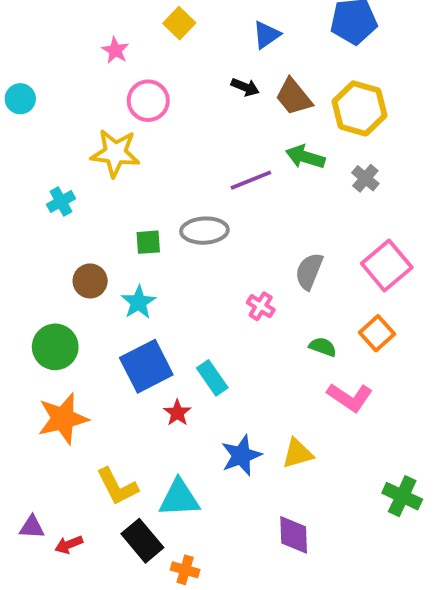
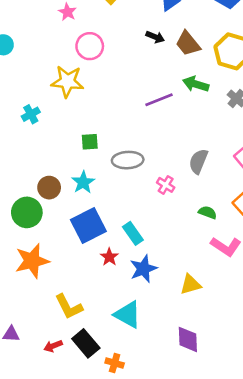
gray ellipse: (204, 231) -> (128, 160), moved
brown circle: (90, 281) -> (49, 188), moved
blue star: (241, 455) -> (143, 269), moved
cyan triangle: (179, 498) -> (128, 315), moved, turned 32
red arrow: (69, 545) -> (53, 346), moved

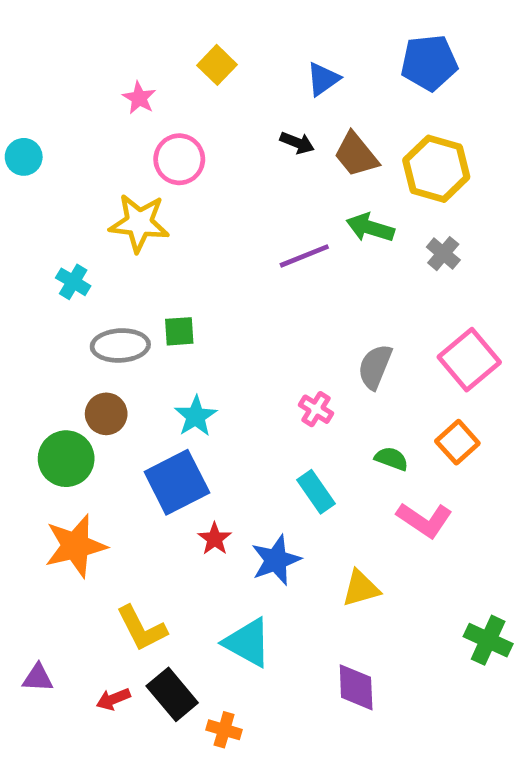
cyan cross: (31, 114) -> (73, 282), turned -30
gray ellipse: (128, 160) -> (120, 345), moved
cyan star: (83, 182) -> (196, 416), moved
cyan rectangle: (133, 233) -> (316, 492), moved

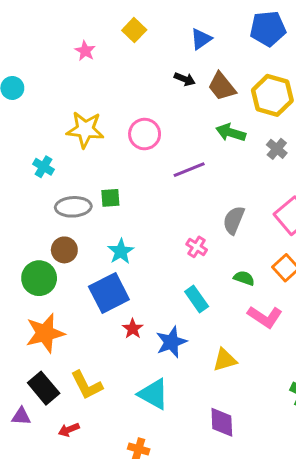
pink circle: (179, 159) -> (145, 134), moved
purple line: (304, 256) -> (189, 170), moved
black rectangle: (172, 694) -> (44, 388), moved

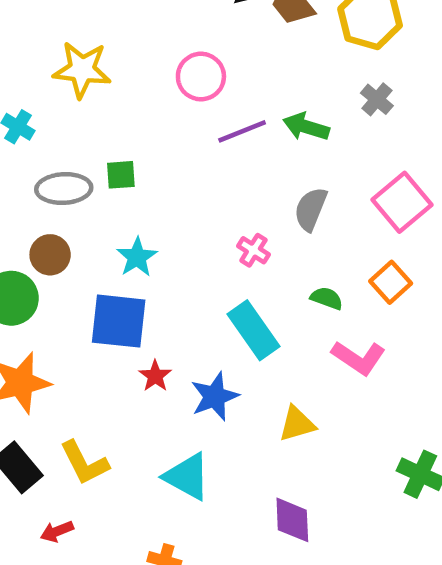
green arrow: (231, 133) -> (306, 127), moved
pink circle: (145, 134) -> (201, 77), moved
blue square: (109, 293) -> (119, 321), turned 33
cyan rectangle: (197, 299) -> (253, 330), size x1.4

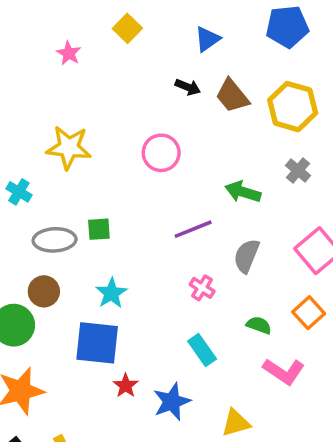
purple line: (242, 131) -> (193, 229), moved
cyan rectangle: (253, 330) -> (202, 350), size x0.7

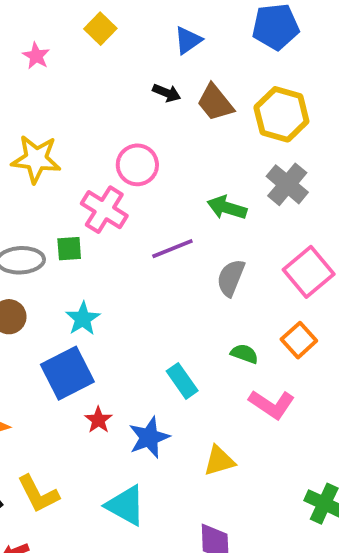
gray cross: (298, 171) -> (287, 184), size x1.5
pink cross: (202, 288) -> (104, 210), moved, size x1.6
blue square: (97, 343) -> (67, 373), turned -33

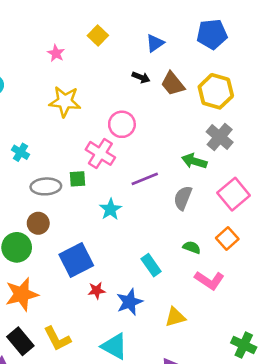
yellow star: (36, 159) -> (65, 101), moved
green arrow: (227, 208) -> (194, 161), moved
cyan star: (83, 319) -> (111, 209), moved
red star: (98, 420) -> (97, 290), turned 30

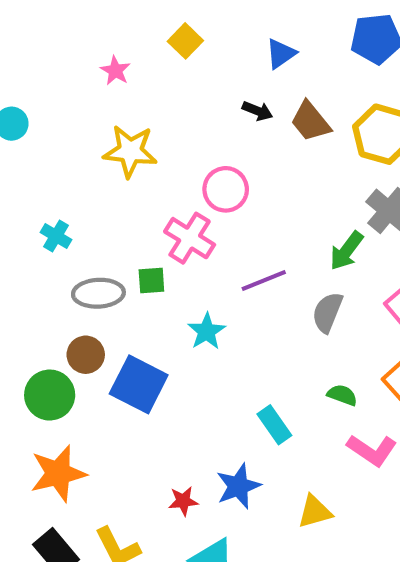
green arrow: (194, 161) -> (346, 251), turned -70
blue square: (76, 260) -> (139, 384), moved, turned -36
red star: (97, 290) -> (183, 501), moved

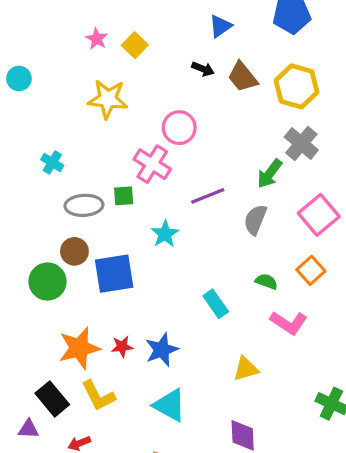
yellow square: (185, 41) -> (135, 45), moved
blue square: (139, 384) -> (114, 274), turned -36
orange star: (58, 473) -> (79, 348), moved
blue star: (238, 486) -> (162, 350), moved
red star: (183, 501) -> (122, 347), moved

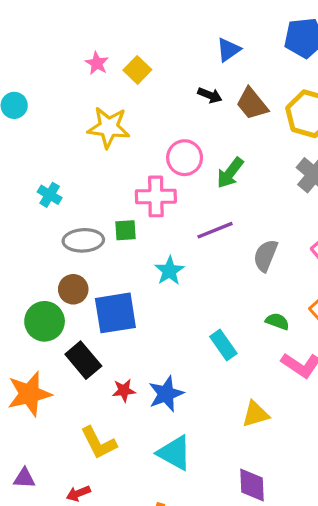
pink cross: (152, 164) -> (156, 196), turned -33
green arrow: (270, 174) -> (230, 173), moved
orange star: (79, 348) -> (29, 394), moved
black rectangle: (52, 399) -> (83, 360), moved

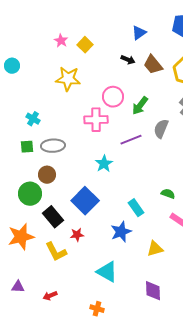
green square: (126, 230) -> (27, 147), moved
gray semicircle: (266, 256) -> (161, 129), moved
blue square: (115, 313) -> (85, 201), moved, turned -36
blue star: (166, 394) -> (121, 232), moved
yellow L-shape: (99, 443) -> (56, 252), moved

